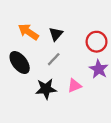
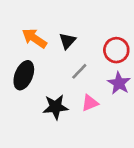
gray line: (54, 59) -> (79, 71), moved
black ellipse: (20, 63) -> (24, 75), turned 60

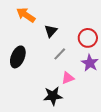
orange arrow: (34, 38) -> (26, 15), moved
black star: (56, 107) -> (53, 96), moved

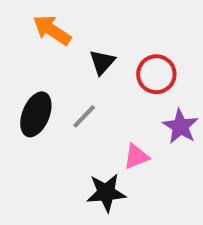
red circle: (88, 38) -> (156, 74), moved
gray line: (60, 54) -> (84, 116), moved

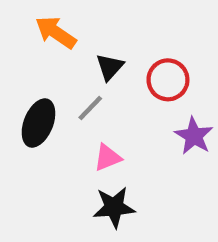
gray line: (84, 116) -> (90, 108), moved
pink triangle: (136, 157) -> (108, 158), moved

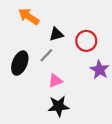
black triangle: (110, 67) -> (56, 34), turned 32

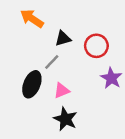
black ellipse: (20, 63) -> (32, 84), moved
black star: (59, 106) -> (65, 119), turned 30

